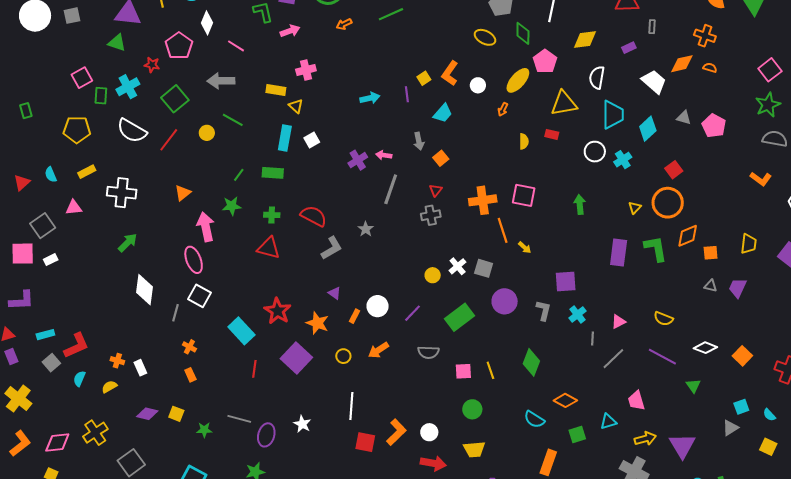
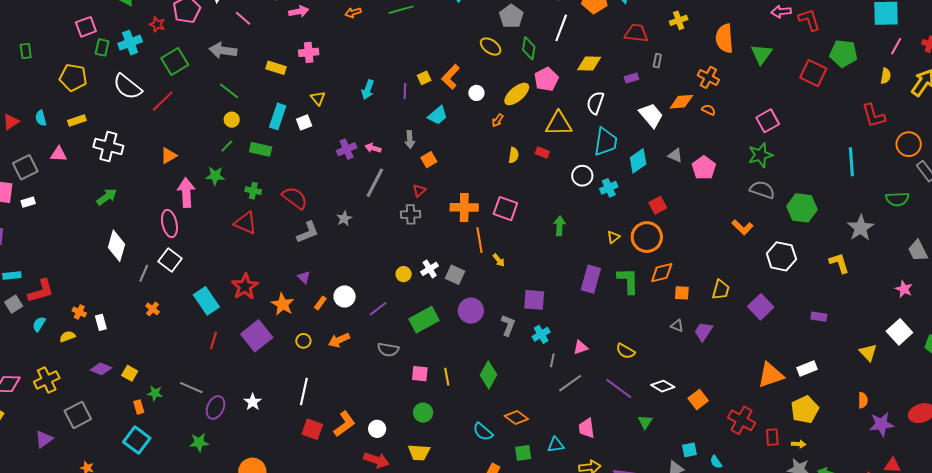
cyan arrow: (370, 98) -> (368, 90), turned 114
yellow triangle: (296, 106) -> (318, 98), moved
yellow circle: (207, 133) -> (232, 120), moved
orange rectangle: (190, 375) -> (139, 407), moved

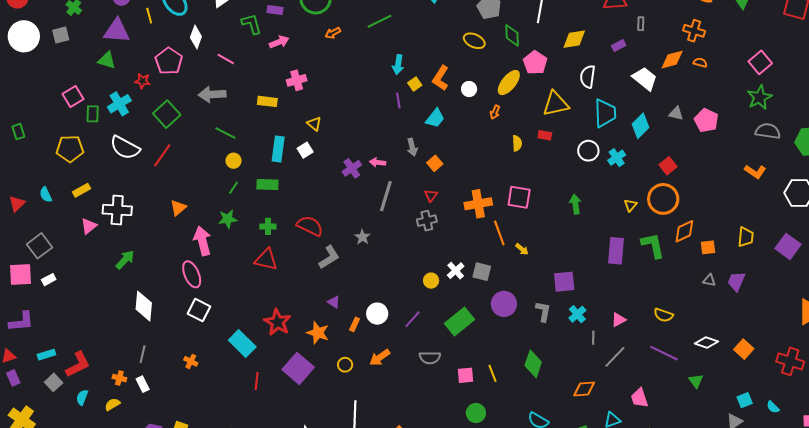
cyan arrow: (368, 90) -> (398, 65), moved
pink triangle: (59, 154) -> (89, 226), moved, turned -30
gray line: (144, 273) -> (143, 354), moved
orange diamond: (516, 418) -> (584, 389), moved, turned -30

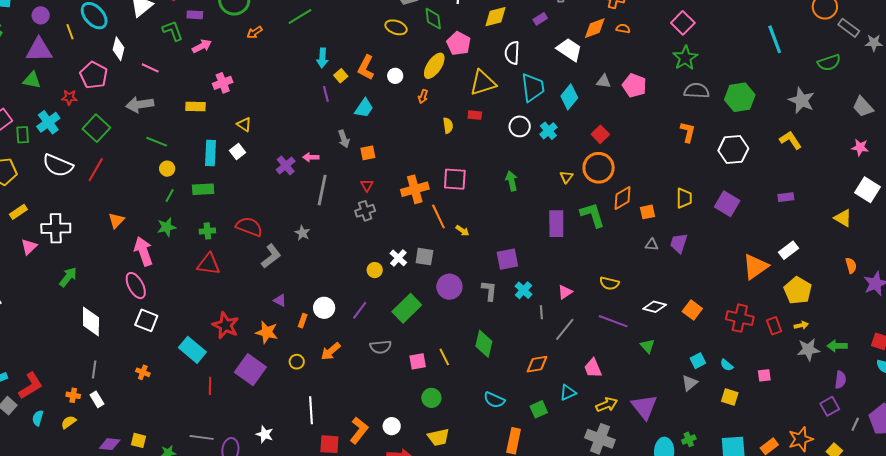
orange square: (435, 163) -> (368, 153), turned 35
orange L-shape: (755, 172) -> (688, 132), turned -105

